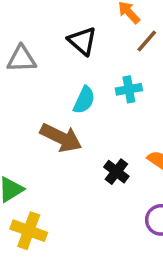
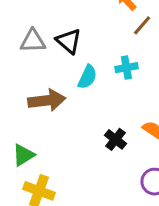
black triangle: (82, 41) -> (69, 41), moved
brown arrow: (61, 138) -> (47, 100), moved, turned -33

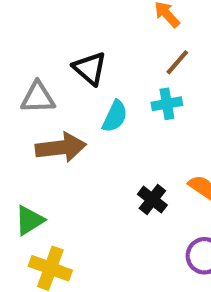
brown line: (142, 25) -> (177, 62), moved
gray triangle: (33, 41) -> (38, 98), moved

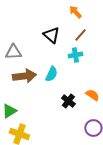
black triangle: (90, 68) -> (51, 35), moved
cyan semicircle: (115, 116) -> (51, 74), moved

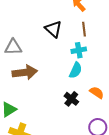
brown line: (80, 35) -> (84, 29), turned -48
cyan semicircle: (51, 74) -> (76, 70), moved

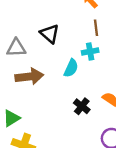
black triangle: (53, 29) -> (50, 34), moved
cyan semicircle: (76, 70) -> (71, 68), moved

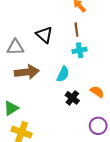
brown line: (96, 28) -> (76, 30), moved
cyan semicircle: (71, 68) -> (63, 74), moved

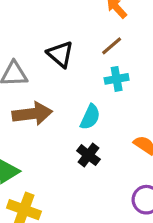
brown line: (76, 30) -> (112, 46), turned 56
black cross: (72, 98) -> (88, 155), moved

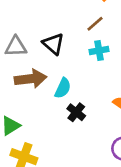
black triangle: (60, 54) -> (53, 44), moved
cyan semicircle: (90, 117) -> (63, 88), moved

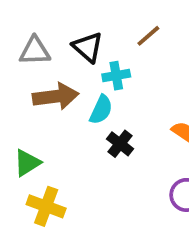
brown line: (95, 24) -> (148, 36), moved
cyan cross: (99, 51) -> (116, 76), moved

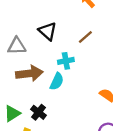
black triangle: (88, 47) -> (48, 31), moved
black cross: (120, 144) -> (38, 112), moved

